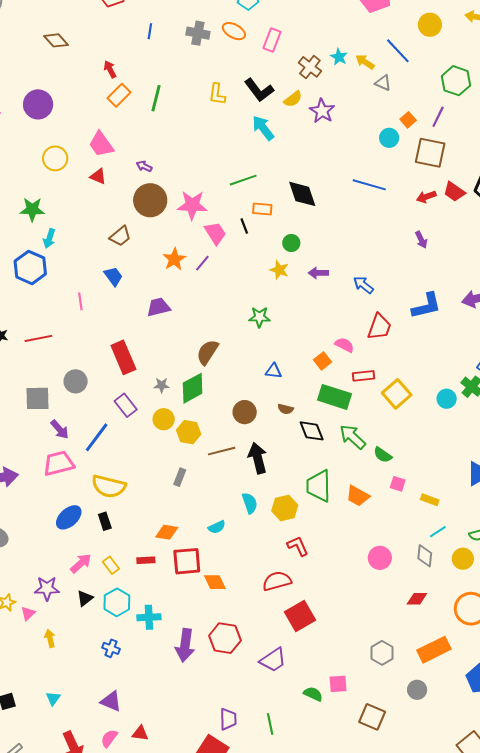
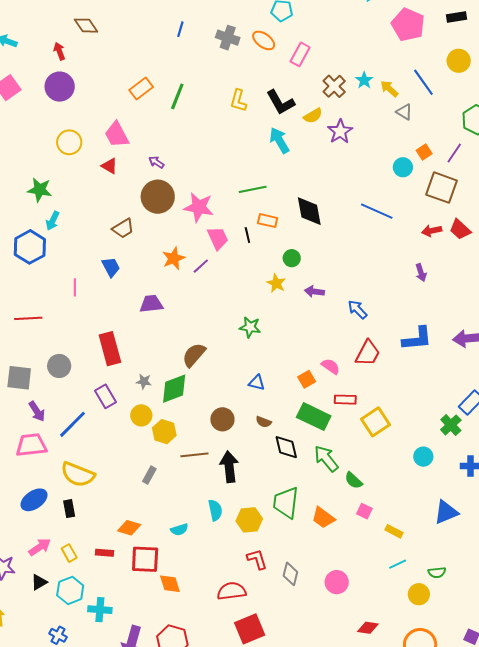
red arrow: (110, 69) -> (59, 51), moved
cyan circle: (447, 399) -> (423, 457), moved
gray diamond: (425, 556) -> (290, 574), moved

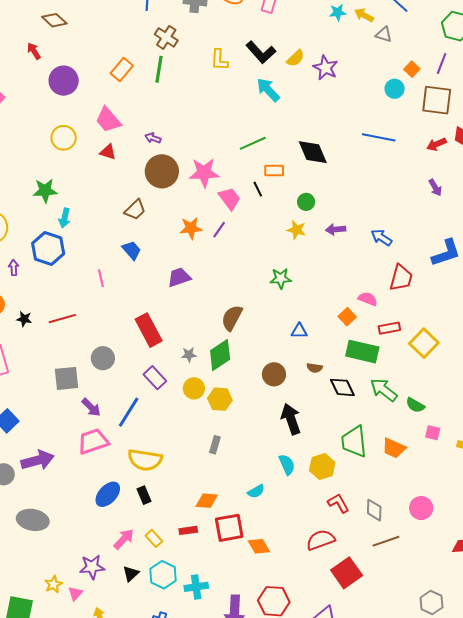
cyan star: (364, 80) -> (338, 12), turned -30
brown cross: (334, 86) -> (166, 37), moved
purple circle: (60, 87) -> (64, 81), moved
orange star: (174, 258) -> (191, 228), turned 30
brown line: (194, 455) -> (386, 541), moved

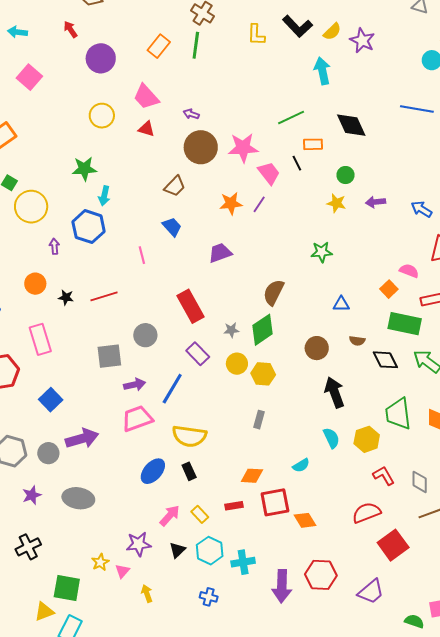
cyan arrow: (268, 90) -> (322, 71), moved, turned 32
purple arrow: (91, 407) -> (135, 385), turned -55

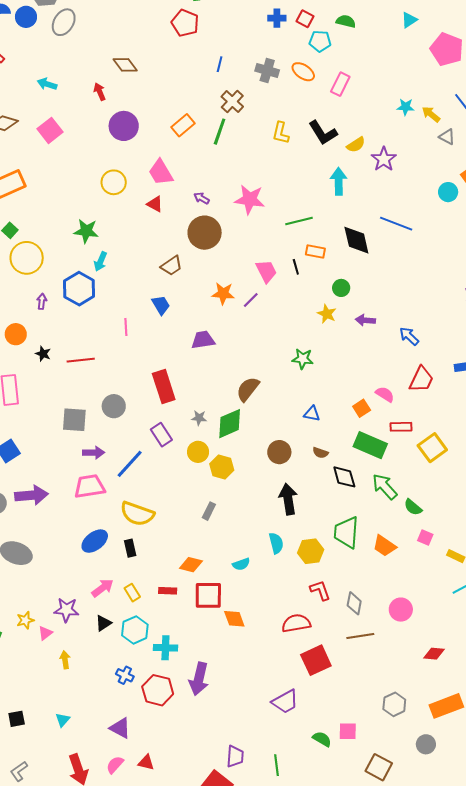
blue line: (417, 109) -> (396, 224), moved
pink star: (243, 148) -> (250, 199), moved
red hexagon: (321, 575) -> (158, 690), moved

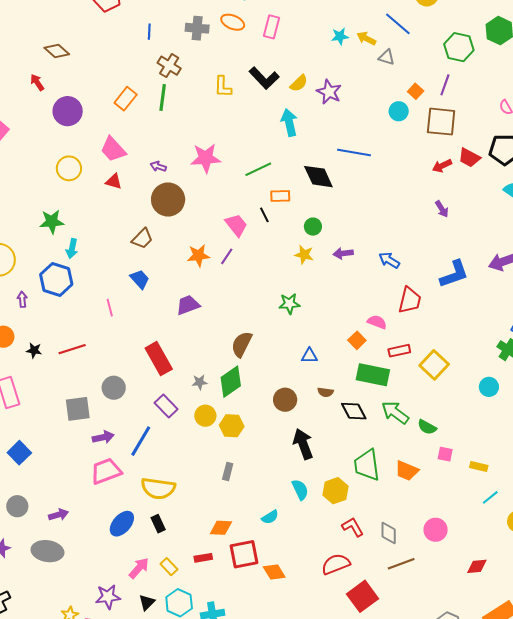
purple arrow: (31, 495) -> (58, 515), moved, size x0.6

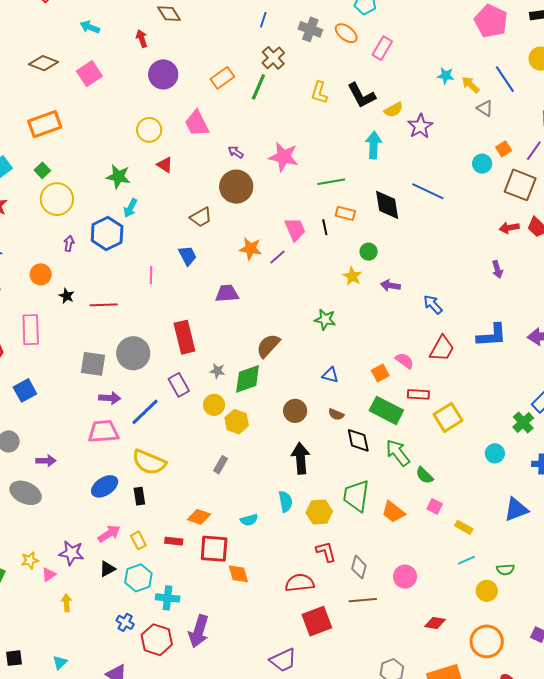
red triangle: (114, 181) -> (165, 165), moved
gray circle: (114, 388) -> (133, 353), size x1.4

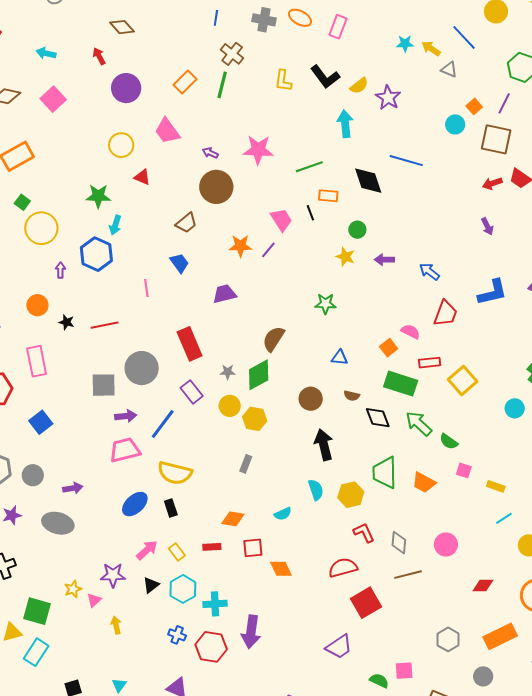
red square: (214, 549) -> (253, 548), size x0.7

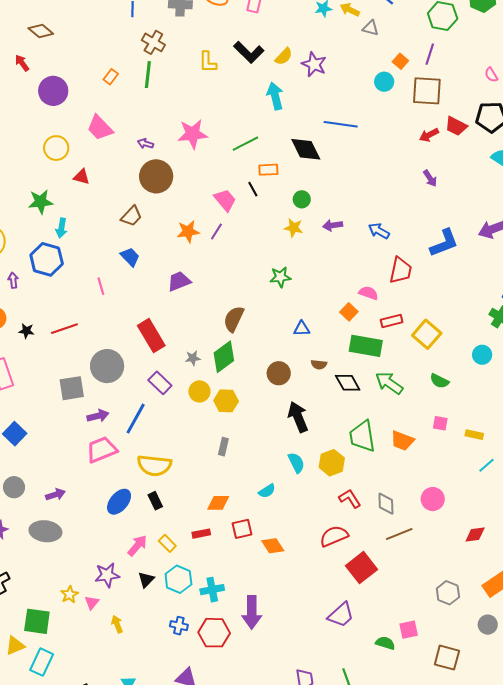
orange rectangle: (185, 82) -> (111, 77), size x0.7
green semicircle: (449, 441) -> (439, 381), moved

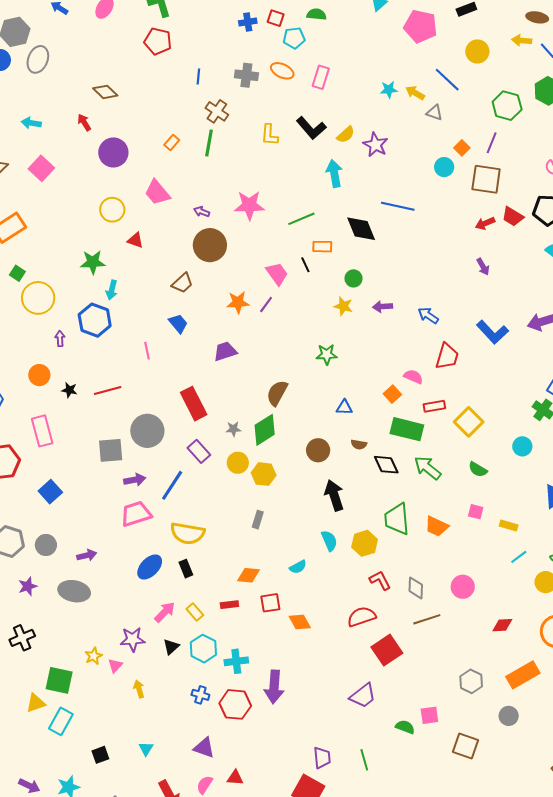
blue L-shape: (444, 243) -> (492, 332), turned 64

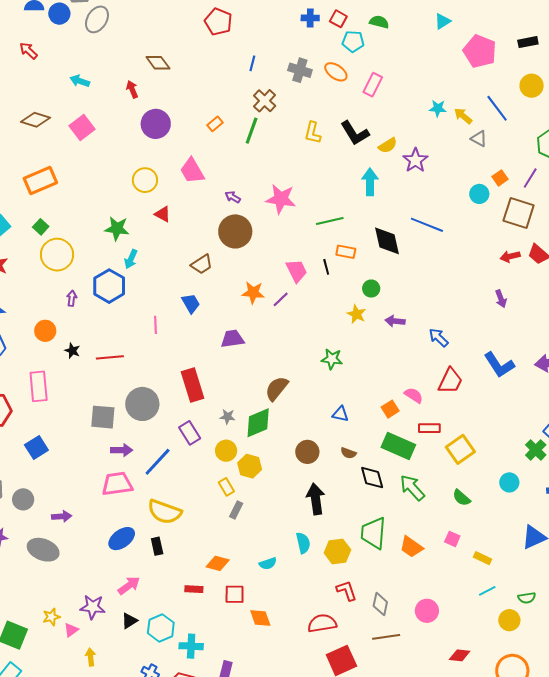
yellow rectangle: (195, 612) -> (226, 487), moved

